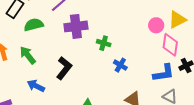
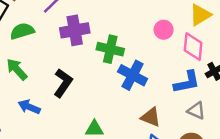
pink circle: (156, 25) -> (164, 30), moved
green cross: (104, 43) -> (110, 49), size x1.5
blue cross: (120, 65) -> (133, 75), size x1.6

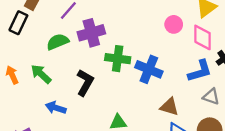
green semicircle: (22, 31) -> (58, 42), moved
green cross: (110, 49) -> (118, 59), moved

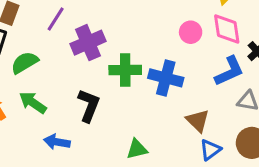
pink circle: (174, 24) -> (191, 32), moved
green semicircle: (58, 42) -> (25, 63), moved
brown triangle: (169, 107) -> (198, 121), turned 36

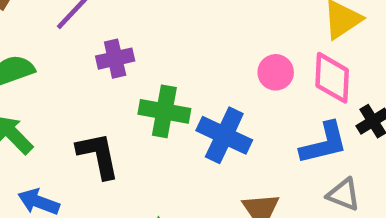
purple cross: (88, 43) -> (115, 59), size x0.7
black L-shape: (89, 105) -> (98, 155), turned -44

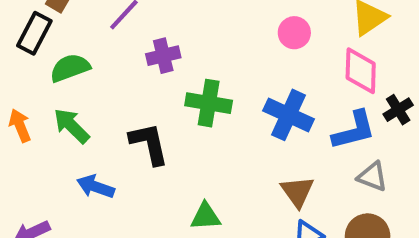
pink circle: (276, 72) -> (294, 33), moved
blue cross: (224, 135) -> (289, 115), moved

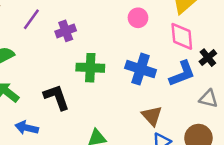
purple cross: (163, 56) -> (66, 31), moved
gray triangle: (372, 177) -> (208, 99), moved

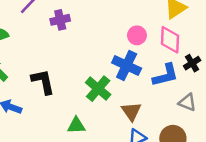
pink circle: (138, 18) -> (137, 35), moved
green cross: (90, 68) -> (98, 89), moved, turned 30

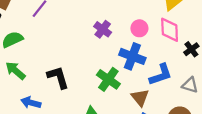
purple cross: (60, 20) -> (103, 29), moved, turned -36
blue L-shape: (165, 75) -> (161, 75), moved

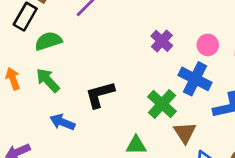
black L-shape: (58, 77) -> (100, 95), turned -95
brown triangle: (140, 98) -> (185, 133), moved

